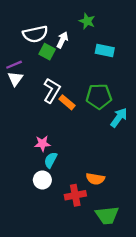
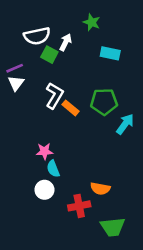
cyan semicircle: (51, 160) -> (53, 169), turned -49

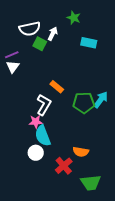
white L-shape: (54, 96) -> (44, 105), moved
green pentagon: (104, 102) -> (84, 103), moved
cyan semicircle: (53, 169) -> (43, 136), size x1.5
red cross: (79, 206) -> (64, 166), turned -30

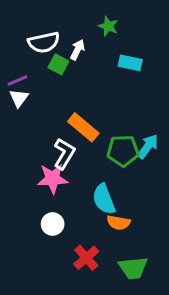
orange rectangle: (57, 87) -> (83, 127), size x1.5
pink star: (36, 122) -> (53, 179), size x1.5
cyan semicircle: (43, 136) -> (104, 199), moved
red cross: (64, 166) -> (86, 258), moved

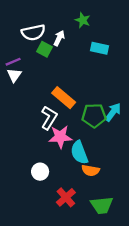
pink star: (53, 179) -> (60, 137), moved

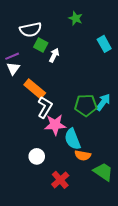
white arrow: (59, 38) -> (54, 55), moved
cyan rectangle: (100, 48) -> (104, 44), moved, turned 49
orange rectangle: (64, 98) -> (35, 89), moved
green trapezoid: (102, 205) -> (103, 172), moved, turned -140

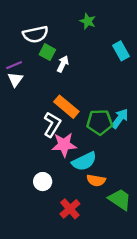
orange rectangle: (35, 89) -> (66, 107), moved
cyan semicircle: (73, 139) -> (84, 161), turned -95

